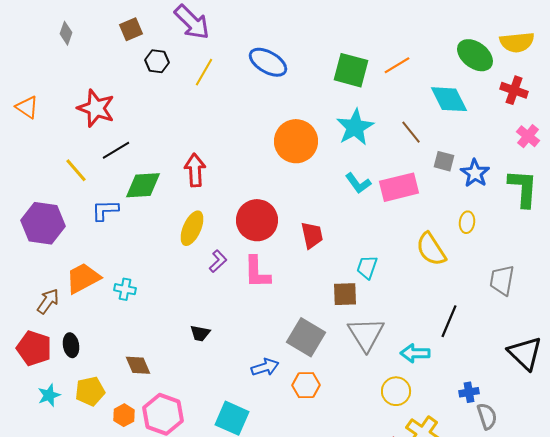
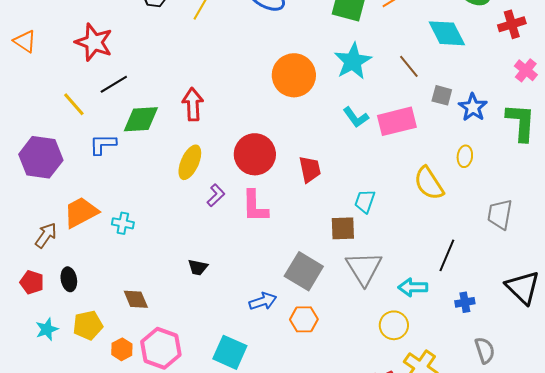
red cross: (514, 90) -> (512, 24), turned -36
red pentagon: (34, 348) -> (32, 282), size x0.7
blue cross: (469, 392) -> (465, 302), moved

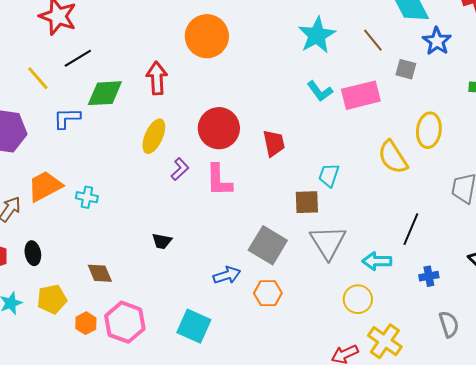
orange circle: (294, 75) -> (207, 36), moved
blue star: (473, 107) -> (437, 41), moved
yellow ellipse: (465, 156) -> (429, 130), size x1.6

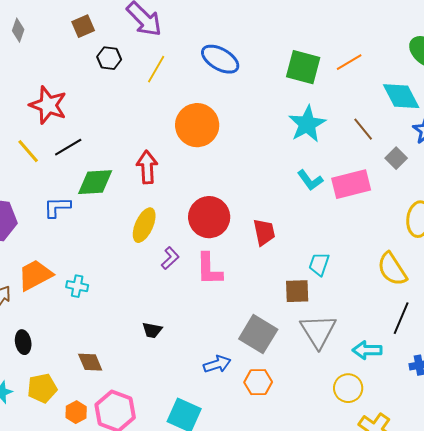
gray square: (406, 69) -> (396, 158), turned 30
yellow line: (38, 78) -> (28, 151), moved
yellow semicircle: (393, 157) -> (392, 269), moved

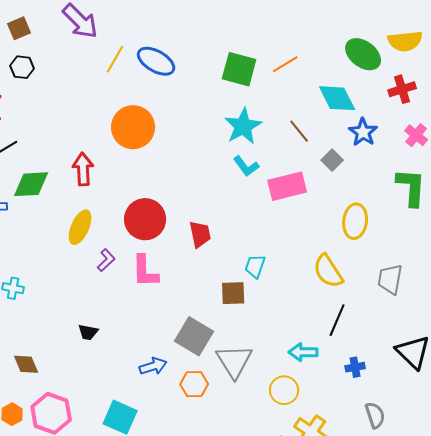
black hexagon: (109, 58) -> (22, 67), moved
yellow line: (156, 69) -> (115, 59), moved
cyan L-shape: (310, 180) -> (246, 166), moved
gray triangle: (318, 331) -> (234, 361), moved

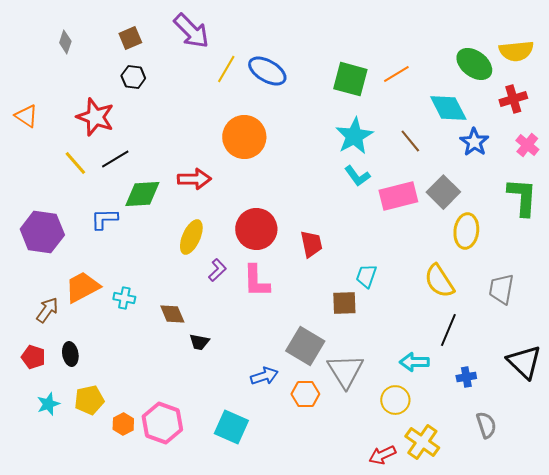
gray square: (332, 160) -> (443, 192), moved, size x1.5
red arrow: (83, 169) -> (194, 179), turned 92
brown diamond: (26, 364) -> (172, 314), moved

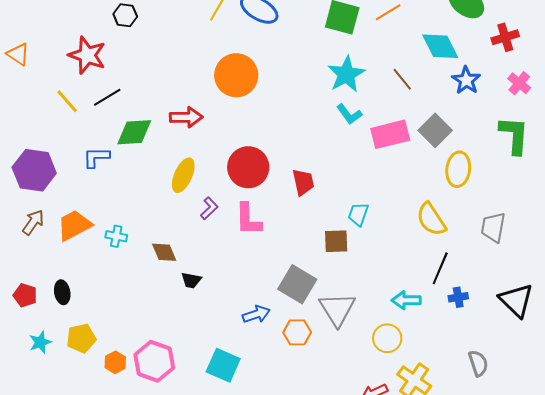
brown arrow: (47, 310) -> (33, 222), moved
blue cross: (466, 377) -> (458, 297), moved

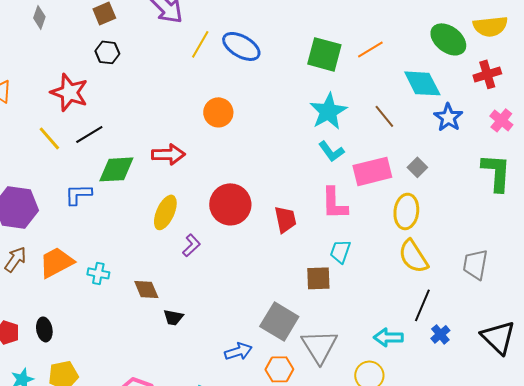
orange circle: (236, 75) -> (218, 112), size x0.7
gray square: (435, 130) -> (417, 167), size x0.6
yellow ellipse: (458, 169) -> (406, 211), moved
pink L-shape: (248, 219) -> (334, 203), moved
blue cross: (458, 297) -> (440, 334), turned -30

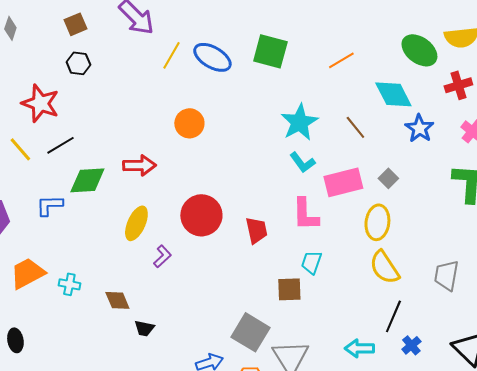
green square: (324, 54) -> (270, 51), moved

